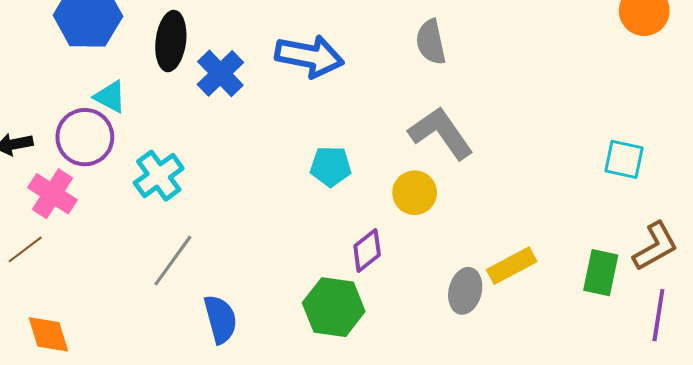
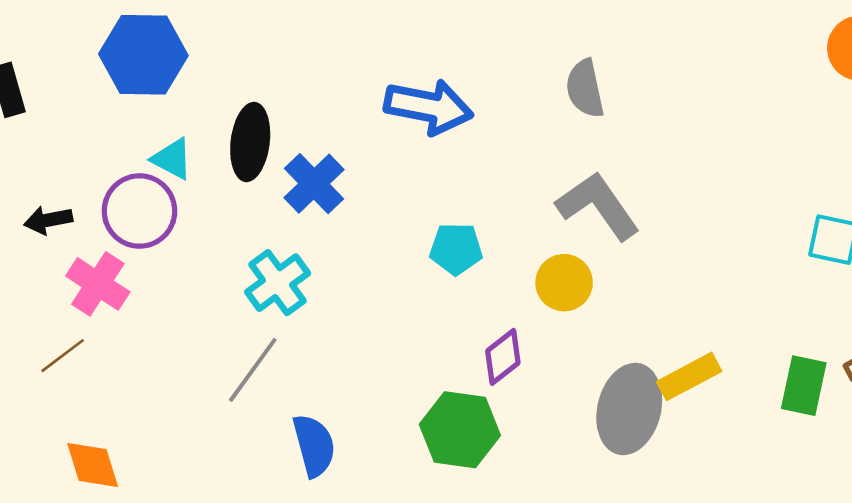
black ellipse: (171, 41) -> (250, 142), moved
blue cross: (220, 73) -> (314, 184), moved
cyan cross: (159, 176) -> (278, 283), moved
gray ellipse: (465, 291) -> (629, 409), size x1.5

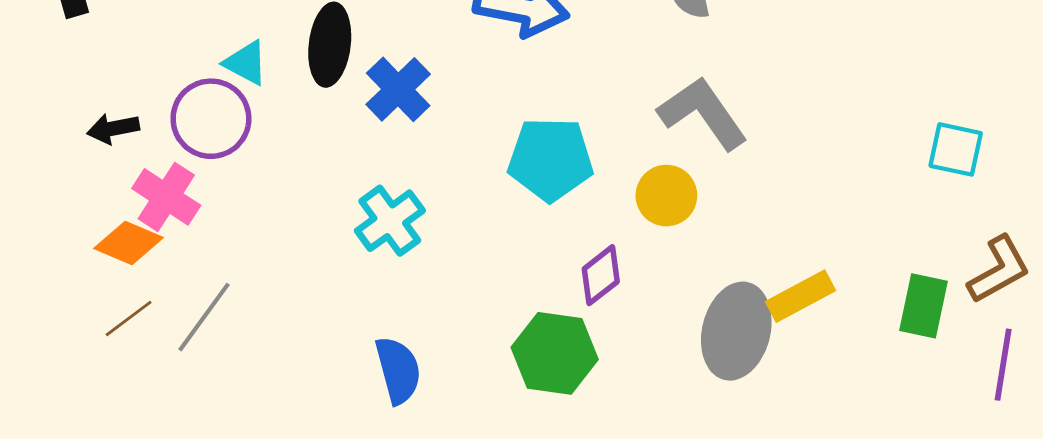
cyan pentagon: (456, 249) -> (550, 159), size x1.5
cyan cross: (278, 283) -> (390, 221), moved
brown line: (63, 356) -> (129, 318), moved
gray line: (253, 370) -> (204, 317), moved
orange diamond: (93, 465) -> (129, 243), moved, turned -50

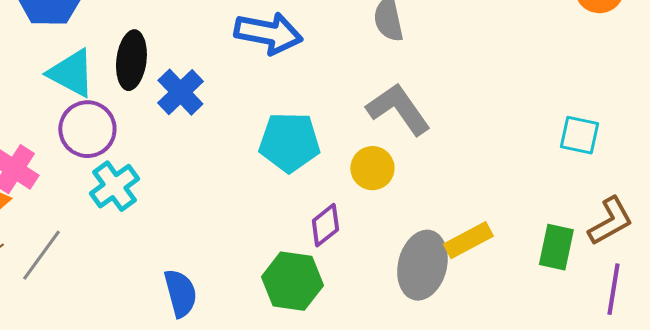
cyan triangle: (246, 63) -> (71, 73), size x1.5
purple circle: (211, 119) -> (87, 129), moved
cyan cross: (390, 221) -> (114, 186), moved

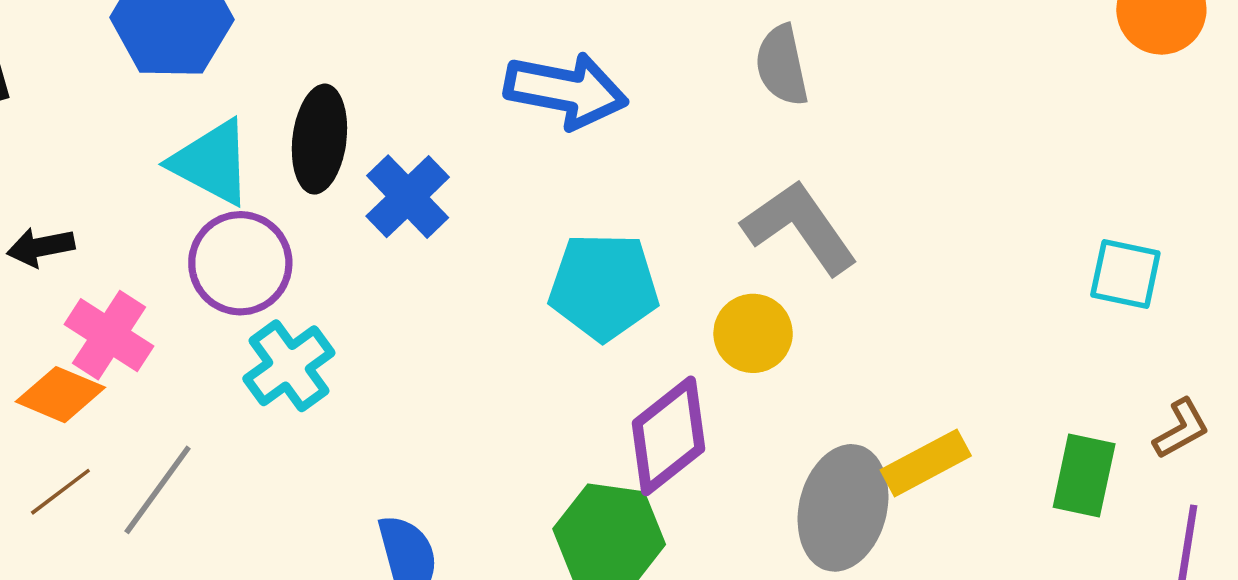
brown L-shape: (610, 221) -> (1181, 429), size x0.7
purple diamond: (325, 225) -> (668, 436), size x1.5

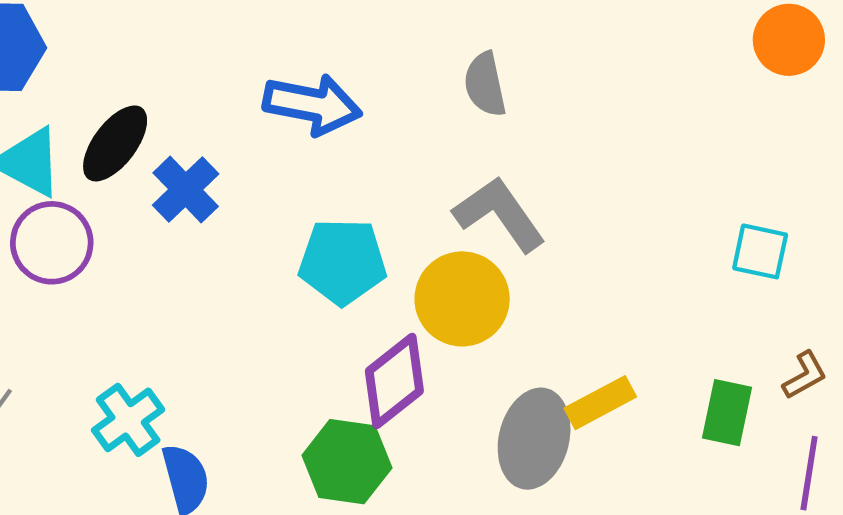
black ellipse: (319, 139) -> (115, 143), turned 30
yellow circle: (753, 333) -> (462, 299), size x1.5
cyan cross: (289, 366) -> (128, 420), moved

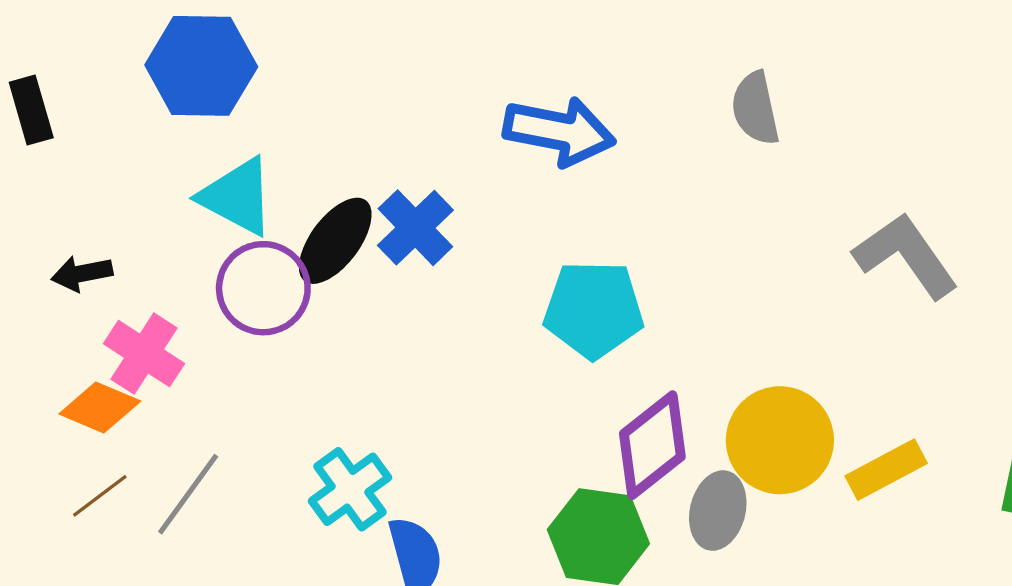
black ellipse: (115, 143) -> (335, 241), moved
gray L-shape: (500, 214) -> (906, 255), moved
yellow circle: (462, 299) -> (780, 440), moved
gray ellipse: (534, 439) -> (718, 511), moved, size x0.7

